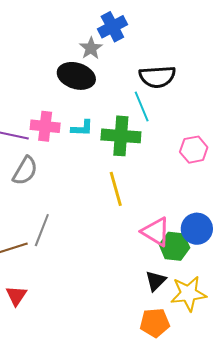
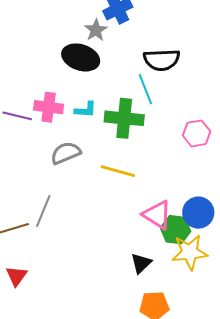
gray semicircle: (25, 171) -> (66, 153), moved, turned -144
yellow line: (116, 189) -> (118, 171), turned -60
black triangle: (156, 281) -> (141, 263), moved
yellow star: (188, 294) -> (190, 252), moved

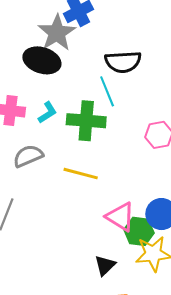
gray star: (96, 30) -> (57, 33), size x1.6
cyan L-shape: (85, 110) -> (47, 113), turned -35

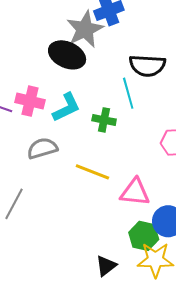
cyan L-shape: (47, 113) -> (66, 107), size x1.4
green cross: (86, 121) -> (104, 120), size x0.6
pink triangle: (120, 217) -> (135, 192), moved, turned -32

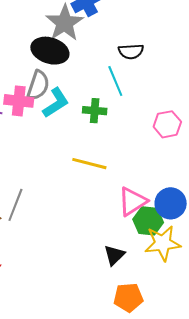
black semicircle: (147, 66) -> (131, 51), size x0.7
gray semicircle: (42, 148) -> (38, 85), moved, turned 132
pink triangle: (135, 192) -> (133, 202), moved, turned -32

